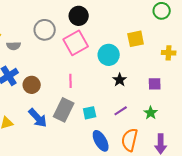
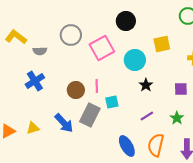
black circle: (79, 16) -> (126, 21), moved
brown circle: (32, 85) -> (76, 90), moved
cyan square: (90, 113) -> (112, 102), moved

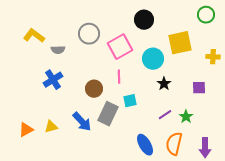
yellow square: (162, 44) -> (180, 43), size x1.4
pink line: (97, 86) -> (119, 77), moved
green star: (177, 118) -> (186, 117), moved

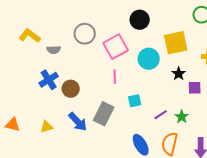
black star: (164, 84) -> (179, 74), moved
brown circle: (94, 89) -> (71, 89), moved
cyan square: (130, 101) -> (135, 101), moved
orange triangle: (26, 130) -> (13, 125), moved, turned 42

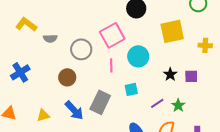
gray circle: (85, 34) -> (81, 49), moved
cyan circle: (149, 59) -> (138, 56), moved
black star: (179, 74) -> (170, 74), moved
blue cross: (49, 80) -> (20, 72), moved

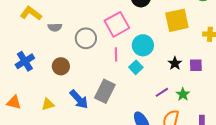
brown circle: (67, 77) -> (61, 66), moved
cyan square: (131, 89) -> (136, 67), moved, turned -32

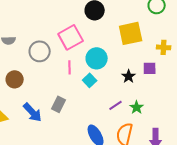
purple square: (196, 65) -> (150, 68), moved
gray rectangle: (105, 91) -> (59, 104), size x0.7

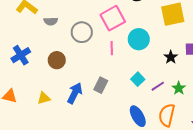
cyan square: (90, 80) -> (138, 79), moved
blue arrow: (33, 112) -> (75, 93), turned -110

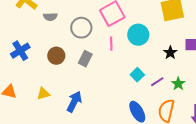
gray rectangle: (101, 85) -> (85, 59), moved
blue arrow: (75, 93) -> (74, 102), moved

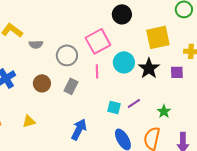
black star: (170, 53) -> (149, 68), moved, size x1.5
cyan square: (137, 75) -> (114, 107), moved, turned -32
purple line: (157, 82) -> (134, 103), moved
blue arrow: (74, 102) -> (79, 129), moved

